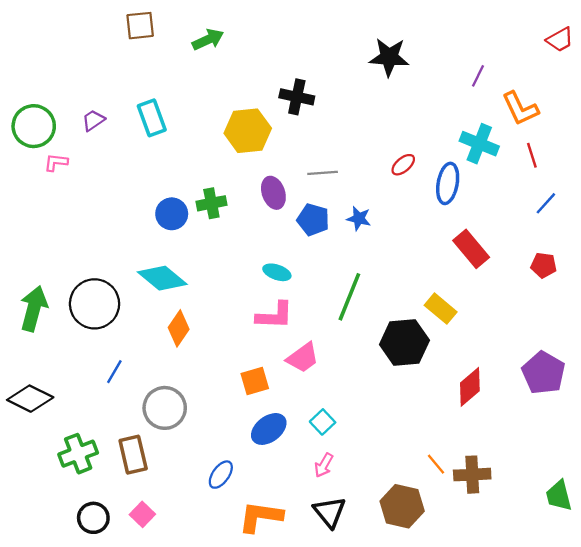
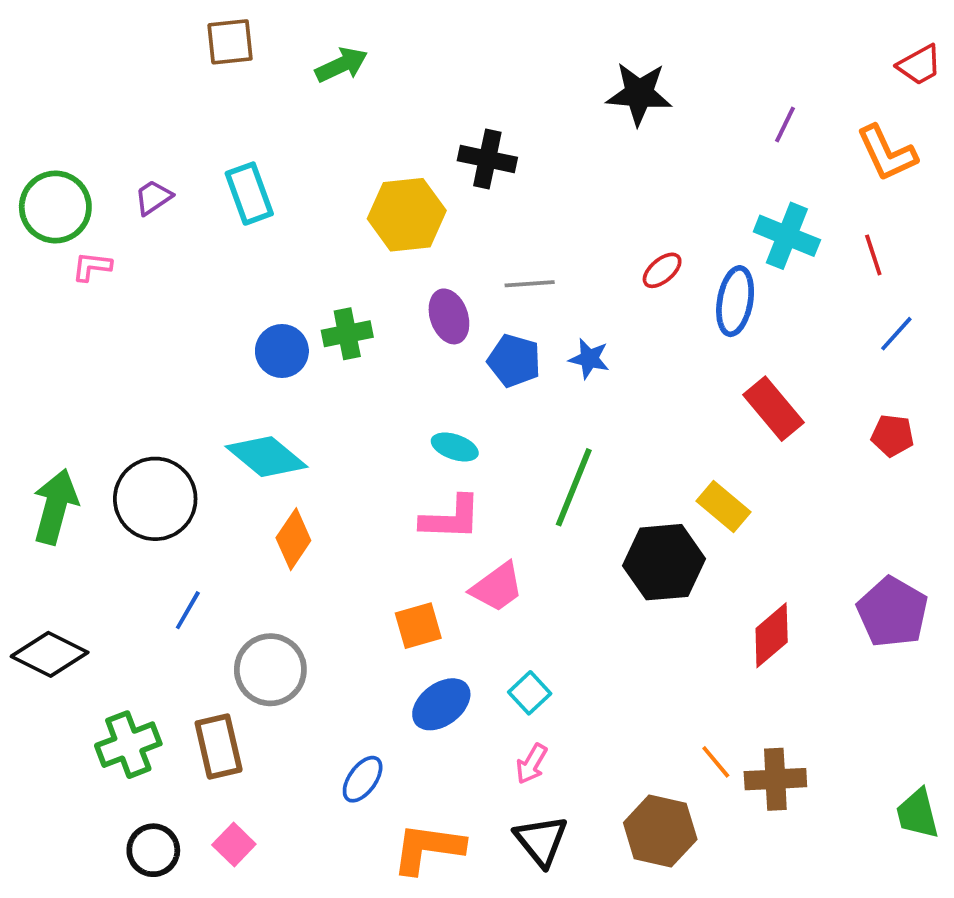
orange L-shape: (520, 109) -> (887, 153), moved

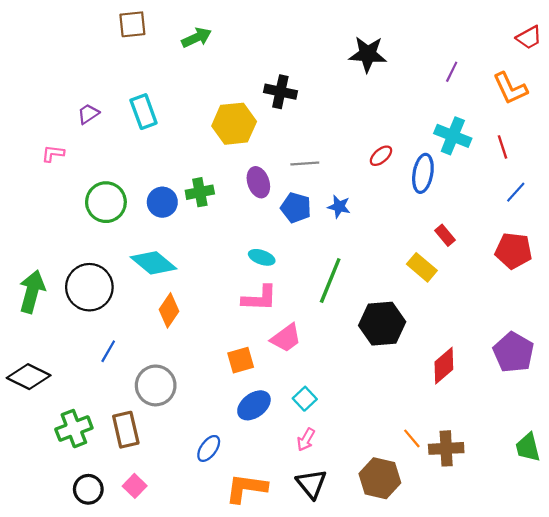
green circle: (55, 207) -> (106, 202), moved
red rectangle: (773, 409) -> (445, 235), size x0.6
red pentagon: (893, 435) -> (514, 251), size x1.5
yellow rectangle: (724, 507) -> (422, 267), moved
green trapezoid: (917, 814) -> (528, 447), moved

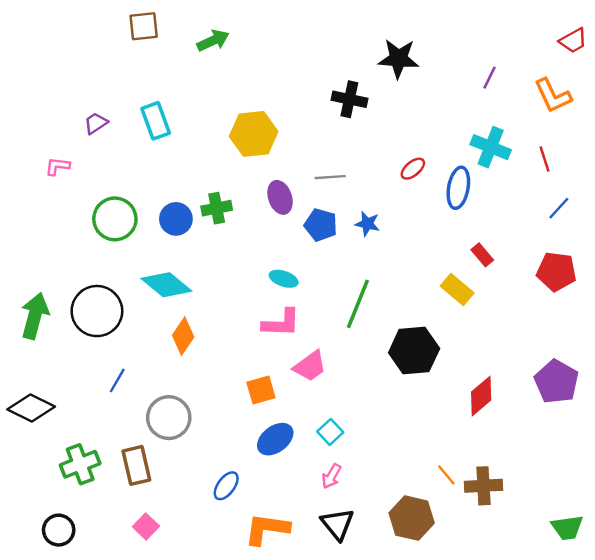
black cross: (280, 92) -> (349, 99), moved
green trapezoid: (528, 447) -> (567, 528), moved, turned -84
black circle: (88, 489) -> (59, 530), moved

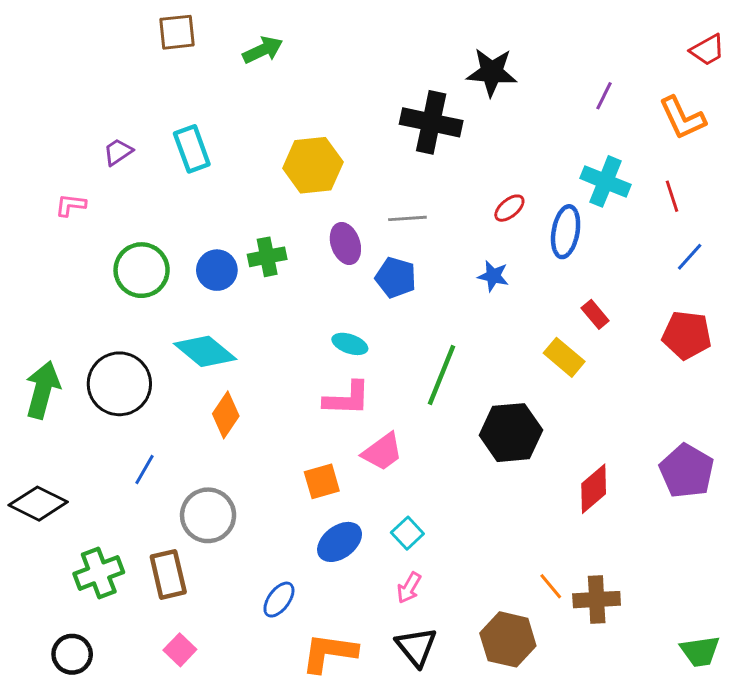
black cross: (349, 99) -> (431, 122), size x1.4
blue star: (367, 224) -> (493, 276), moved

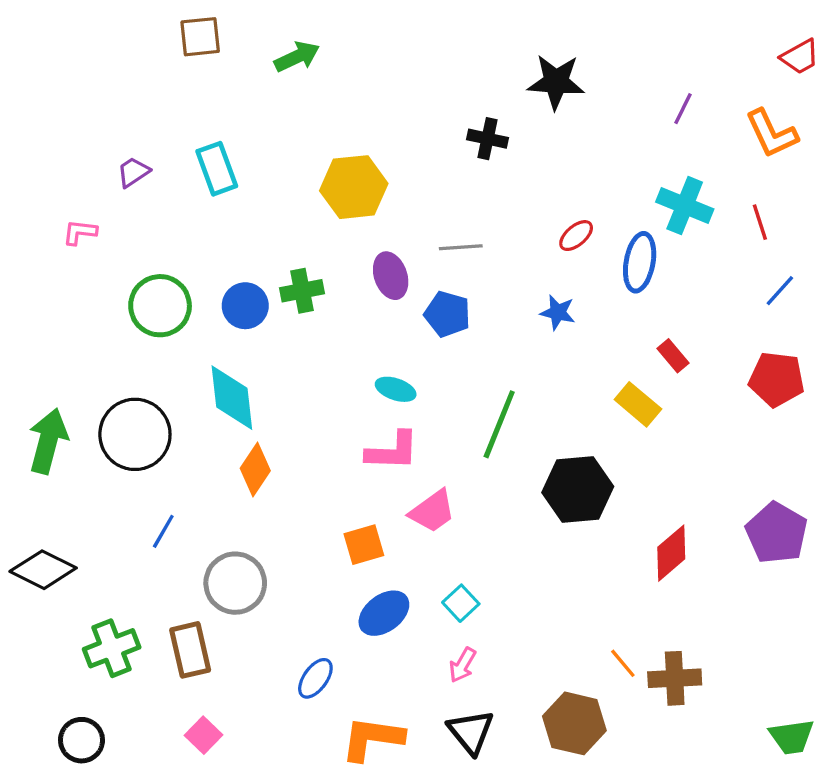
black cross: (431, 122) -> (488, 139), size x0.6
cyan diamond: (205, 351) -> (232, 398), turned 44

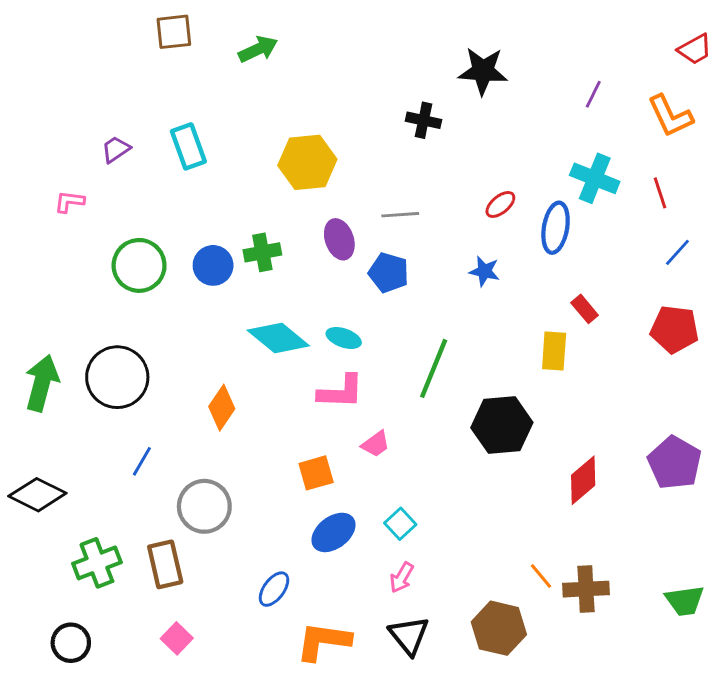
cyan diamond: (232, 398) -> (278, 338), moved, turned -44
yellow rectangle: (638, 404) -> (554, 351), turned 54
pink trapezoid: (432, 511) -> (376, 444), size x0.7
green trapezoid: (792, 737) -> (685, 601), moved

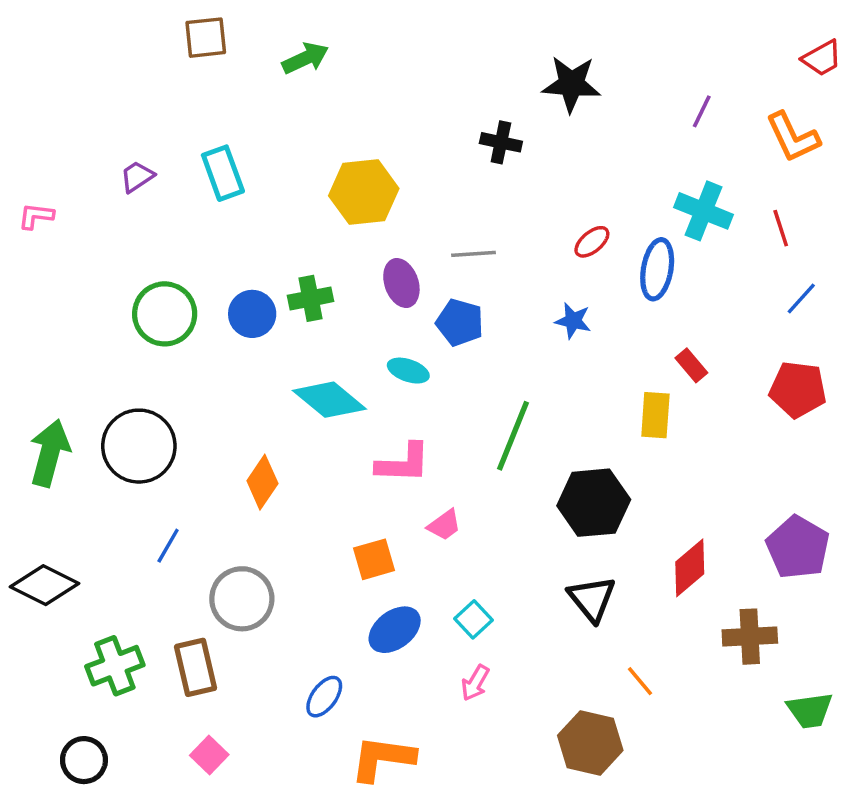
pink L-shape: (69, 202) -> (36, 216), moved
cyan ellipse: (344, 338) -> (408, 371), moved
brown cross: (586, 589) -> (750, 637), moved
black triangle: (409, 635) -> (592, 599), moved

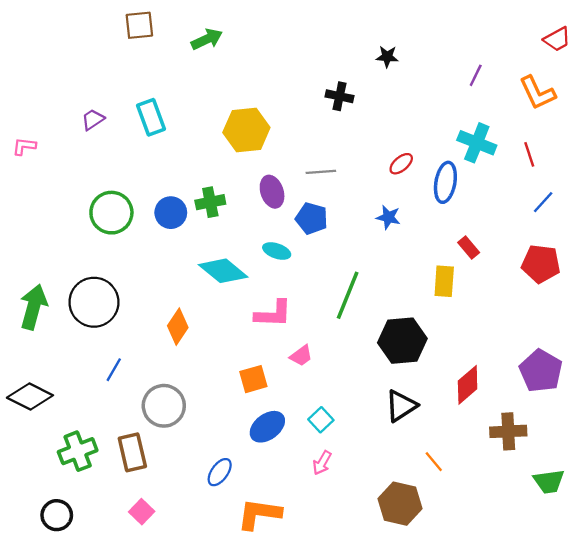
black star: (571, 84) -> (387, 57), size x0.6
black triangle: (592, 599) -> (401, 406), turned 36

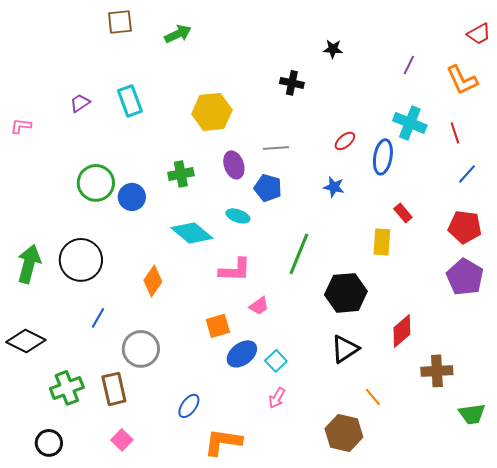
blue circle: (171, 213) -> (132, 197), moved
purple pentagon: (541, 371) -> (465, 277), moved
blue ellipse: (267, 427) -> (242, 354), moved

